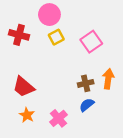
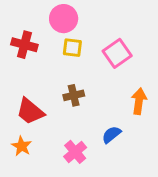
yellow square: (56, 37) -> (72, 48), turned 35
brown cross: (86, 83) -> (74, 95), moved
orange star: (27, 115) -> (22, 146), moved

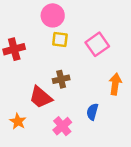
red cross: (24, 45) -> (14, 49), moved, turned -30
red trapezoid: (30, 111) -> (41, 97), moved
blue semicircle: (111, 135) -> (92, 112), turned -35

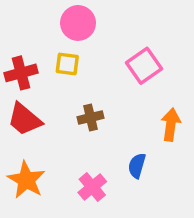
yellow square: (60, 40) -> (67, 64), moved
red trapezoid: (41, 97) -> (25, 119), moved
orange star: (18, 121) -> (26, 180), size x1.5

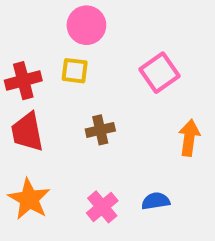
red trapezoid: (25, 119) -> (27, 132), turned 39
blue semicircle: (137, 166) -> (156, 201), moved, turned 65

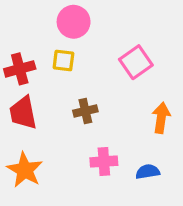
blue semicircle: (156, 201) -> (148, 172), moved
pink cross: (102, 207) -> (104, 162), moved, turned 36

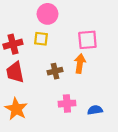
pink square: (136, 62) -> (87, 40), turned 30
orange arrow: (161, 118) -> (80, 64), moved

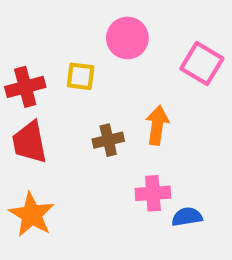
pink circle: (48, 14) -> (127, 38), moved
pink square: (87, 40) -> (202, 64), moved, turned 36
pink cross: (67, 104) -> (153, 193), moved

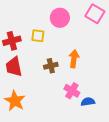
pink square: (202, 64) -> (95, 14), moved
pink cross: (153, 193) -> (72, 91), turned 35

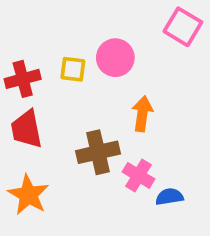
pink circle: (60, 18) -> (115, 58), moved
brown cross: (51, 66) -> (98, 152), moved, size x1.5

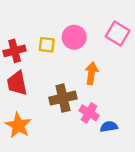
pink square: (183, 27) -> (118, 34), moved

